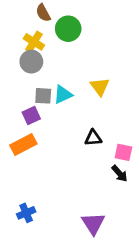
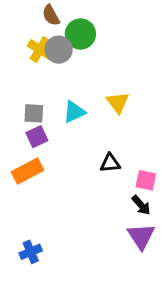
gray circle: (31, 62) -> (59, 50), moved
gray square: (43, 96) -> (34, 113), moved
purple triangle: (93, 223) -> (141, 236), moved

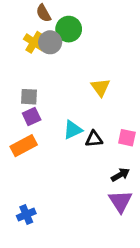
cyan triangle: (74, 112) -> (73, 130), moved
pink square: (146, 180) -> (127, 138), moved
black arrow: (141, 205) -> (120, 175), turned -78

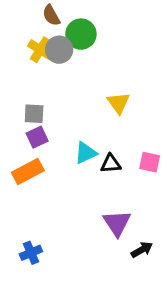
black arrow: (120, 175) -> (142, 250), moved
purple triangle: (120, 201) -> (117, 223), moved

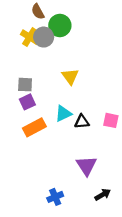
yellow triangle: (118, 103) -> (70, 76), moved
orange rectangle: (28, 172) -> (34, 127), moved
black arrow: (142, 250) -> (103, 195), moved
blue cross: (31, 253) -> (55, 197), moved

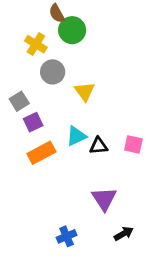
brown semicircle: (38, 12) -> (57, 13), moved
gray circle: (44, 37) -> (53, 72), moved
gray square: (25, 85) -> (19, 101), moved, turned -35

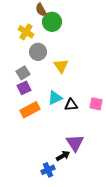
gray square: (19, 101) -> (23, 73), moved
black arrow: (124, 234) -> (63, 156), moved

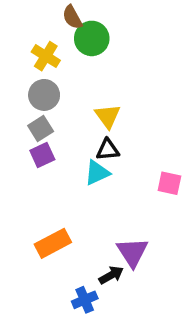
gray circle: (38, 52) -> (44, 95), moved
black triangle: (71, 105) -> (108, 150), moved
orange rectangle: (30, 110) -> (53, 243), moved

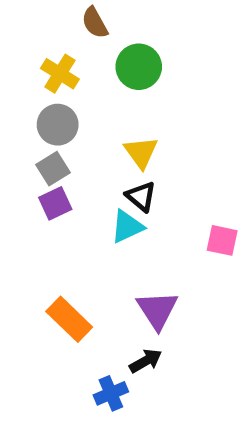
green circle: (92, 38) -> (139, 67), moved
black triangle: (108, 150) -> (141, 196), turned 45
orange rectangle: (53, 243) -> (69, 319), turned 72
purple triangle: (132, 252) -> (157, 310), moved

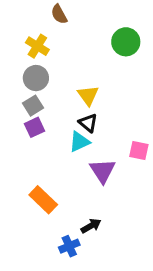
green circle: (139, 67) -> (126, 42), moved
purple triangle: (157, 310) -> (103, 171), moved

